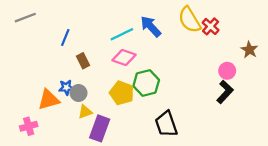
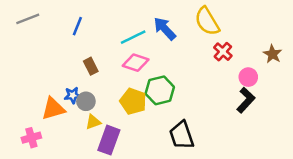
red cross: (211, 26) -> (223, 52), moved
blue line: (65, 38) -> (77, 26), moved

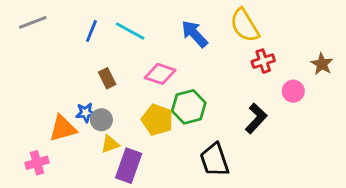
cyan line: (133, 37) -> (130, 31), moved, turned 55
red cross: (223, 52) -> (263, 61), turned 30
black L-shape: (246, 100) -> (256, 118), moved

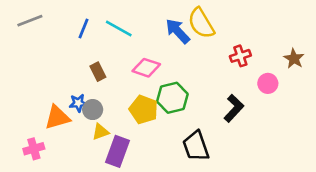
yellow semicircle: (245, 25) -> (201, 23), moved

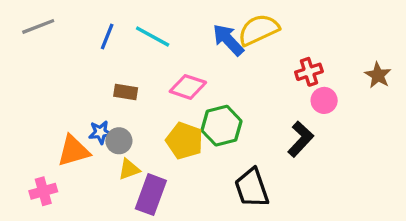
yellow semicircle: (201, 23) -> (258, 30), turned 96
brown rectangle: (98, 72) -> (126, 92), turned -54
pink circle: (268, 83) -> (324, 100), moved

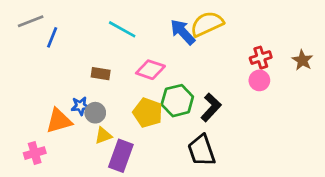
blue line: (107, 37) -> (52, 37), moved
red cross: (309, 72) -> (261, 58), moved
black L-shape: (301, 139) -> (211, 107), moved

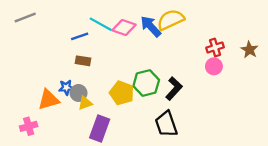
blue line: (52, 37) -> (80, 36), moved, turned 49
pink diamond: (150, 70) -> (124, 27), moved
yellow triangle: (103, 136) -> (85, 103), moved

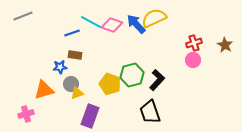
blue star: (66, 87) -> (60, 67), moved

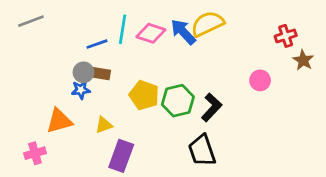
cyan line: (91, 22) -> (123, 29), turned 70
red cross: (194, 43) -> (286, 36), moved
gray circle: (71, 84) -> (83, 72), moved
yellow pentagon: (110, 84) -> (144, 95), moved

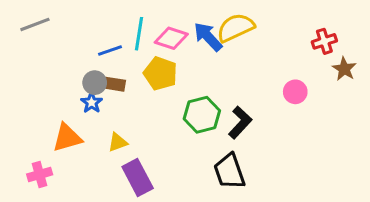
blue star: (81, 90) -> (92, 103), turned -30
yellow pentagon: (144, 95) -> (161, 73), moved
purple rectangle: (121, 156) -> (138, 178), turned -48

